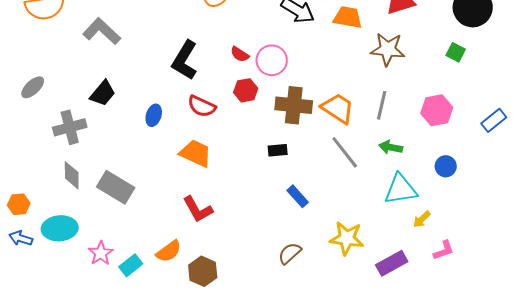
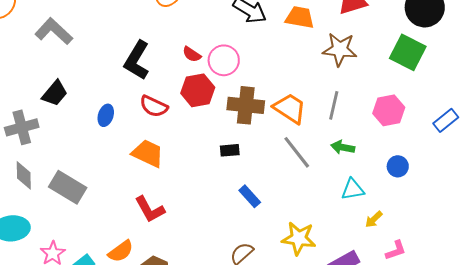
green square: (456, 52) -> (408, 52), size x1.8
red hexagon: (246, 90) -> (198, 90), size x1.4
cyan triangle: (401, 189) -> (353, 189), size x0.7

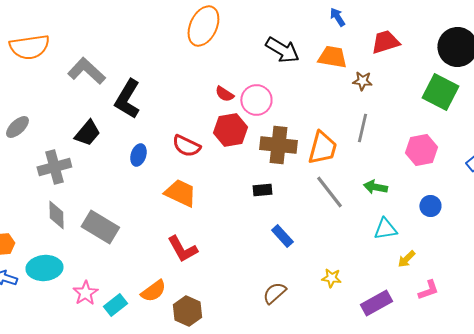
brown star: (340, 49) -> (362, 81), moved, size x0.6
black L-shape: (137, 60) -> (127, 99), moved
gray line: (334, 105) -> (362, 128), moved
orange trapezoid: (290, 108) -> (322, 148), turned 72
yellow star: (299, 238) -> (331, 278), size x0.6

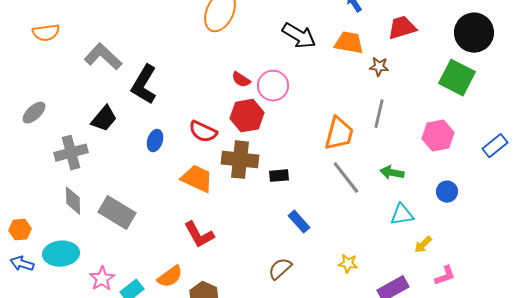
orange semicircle: (29, 47) -> (46, 33), size x0.7
brown cross: (278, 145) -> (240, 160), moved
brown semicircle: (274, 293) -> (280, 269), moved

